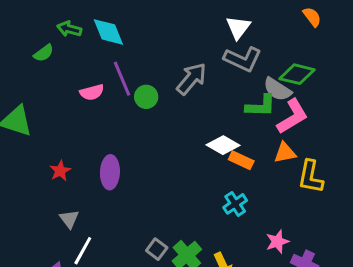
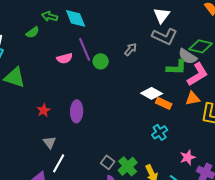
gray arrow: (191, 79) -> (131, 49), size x0.6

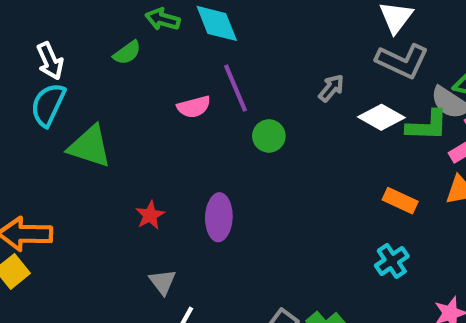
green circle: (101, 61) -> (269, 136), moved
white diamond: (152, 93) -> (381, 117), moved

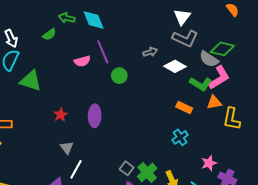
gray arrow: (331, 88) -> (150, 52), turned 32
green L-shape: (427, 126) -> (201, 84), moved, turned 30

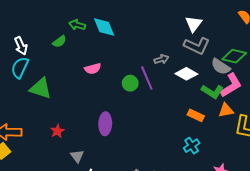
purple line: (103, 52) -> (147, 78), moved
red star: (61, 115) -> (57, 131), moved

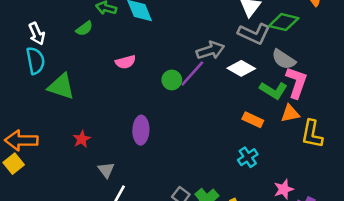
green diamond: (234, 56) -> (284, 22), moved
gray arrow: (161, 59) -> (210, 50), size x1.5
cyan semicircle: (20, 68) -> (35, 61), turned 145
purple line: (147, 78) -> (192, 74), turned 65
pink L-shape: (231, 85) -> (297, 83), turned -40

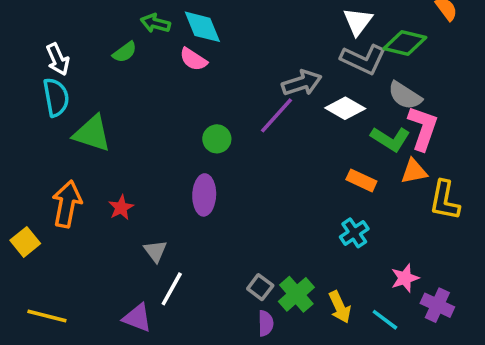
pink semicircle: (125, 62) -> (193, 59), moved, turned 48
green circle: (172, 80) -> (217, 139), moved
orange arrow: (21, 140) -> (67, 204), moved, turned 100

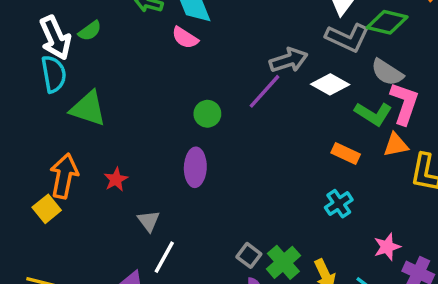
green semicircle: (125, 52) -> (90, 31), moved
white arrow: (58, 59) -> (55, 38), size x1.4
yellow square: (25, 242) -> (47, 209), moved

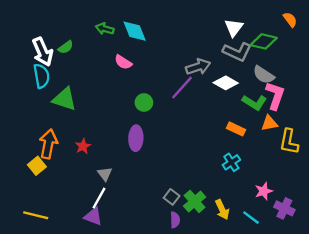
pink semicircle: (185, 38) -> (123, 62), moved
white line: (164, 257) -> (99, 198), moved

